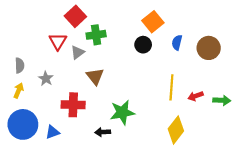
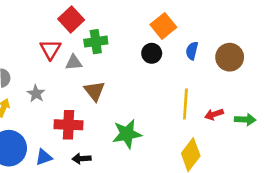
gray triangle: (78, 52) -> (74, 62), turned 32
black arrow: (103, 132) -> (81, 159), moved

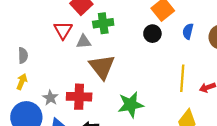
brown triangle: (94, 91) -> (102, 67), size x1.4
gray star: (36, 94) -> (50, 98), moved

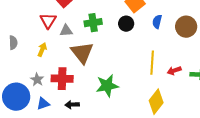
green cross: (103, 23) -> (93, 23), moved
yellow arrow: (22, 82) -> (42, 50), moved

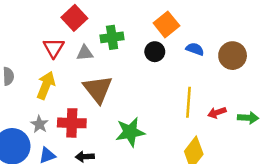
blue semicircle: (157, 22) -> (195, 49), turned 96
green cross: (93, 23) -> (112, 37), moved
gray triangle: (66, 31) -> (85, 53), moved
yellow arrow: (42, 50) -> (46, 85), size x1.5

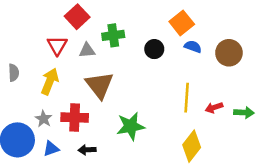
orange square: (166, 24) -> (182, 23), moved

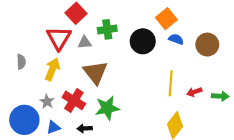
red triangle: (57, 45) -> (59, 38), size x1.4
black circle: (154, 49) -> (143, 41), size x1.5
red cross: (75, 118) -> (74, 100), turned 30
green star: (131, 126) -> (107, 108), moved

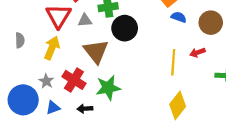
black circle: (143, 41) -> (125, 28), moved
red arrow: (194, 92) -> (197, 52), moved

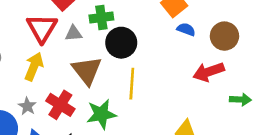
red arrow: (197, 52) -> (209, 72), size x1.6
yellow line: (173, 62) -> (132, 84), moved

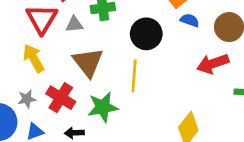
black circle: (121, 43) -> (146, 34), moved
yellow arrow: (34, 66) -> (34, 58), turned -52
gray star: (27, 106) -> (27, 99), turned 30

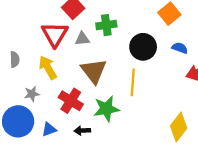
blue semicircle: (190, 20) -> (180, 48), moved
gray star: (27, 99) -> (32, 94), moved

